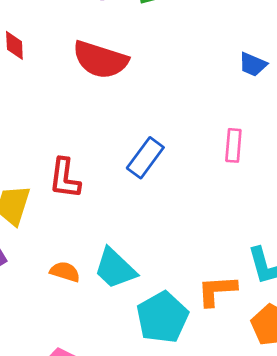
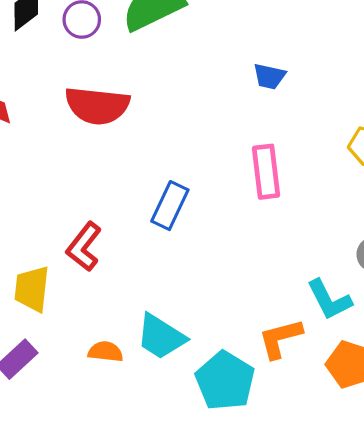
pink rectangle: (233, 145) -> (266, 172), size x1.4
red L-shape: (65, 178) -> (84, 247), turned 42

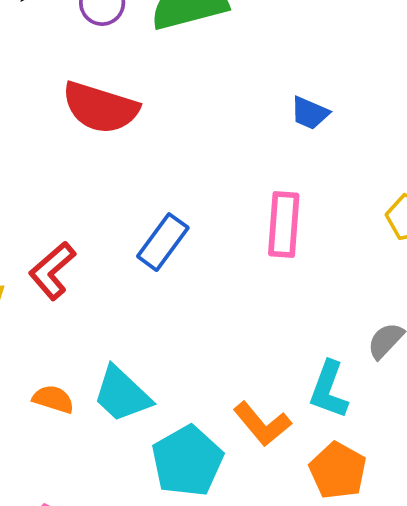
cyan L-shape: (329, 300) -> (329, 390), turned 36
orange L-shape: (280, 338) -> (262, 424), turned -126

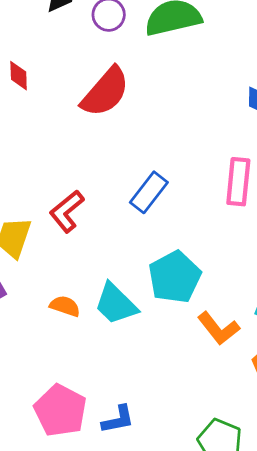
red semicircle: (100, 108) -> (105, 92), turned -68
cyan pentagon: (187, 461) -> (175, 277), moved

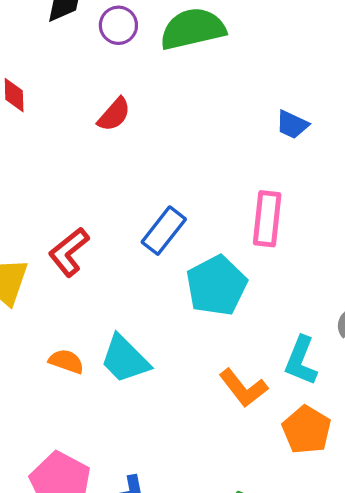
red semicircle: (105, 92) -> (114, 114), size x0.6
cyan pentagon: (175, 277) -> (216, 286), moved

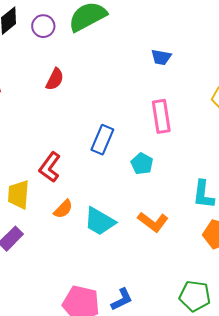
cyan pentagon: (216, 286) -> (142, 164), size x0.6
orange semicircle: (66, 361) -> (63, 209), moved, turned 130
orange L-shape: (243, 388) -> (153, 222), moved

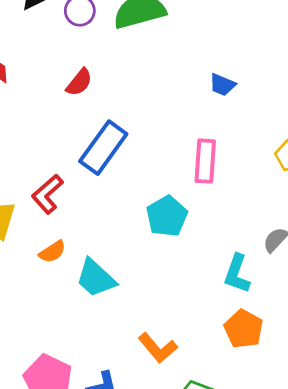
blue rectangle: (102, 140) -> (103, 148), moved, size x1.4
cyan pentagon: (142, 164) -> (167, 216), size x1.4
orange L-shape: (153, 222) -> (158, 348), moved

